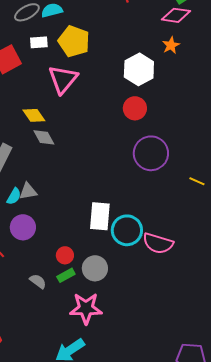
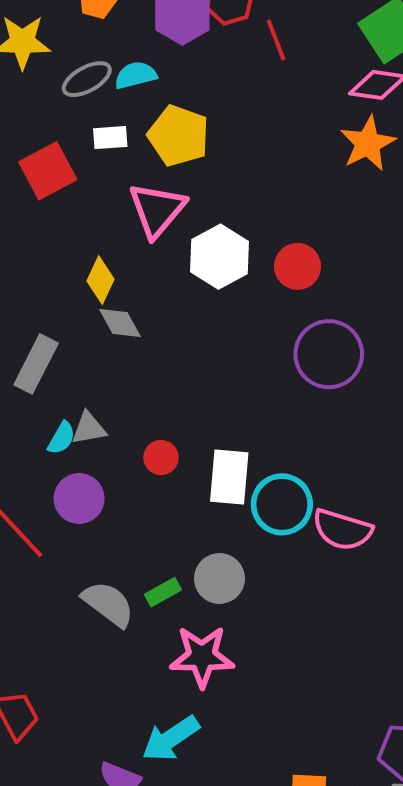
orange star: (171, 45) -> (368, 143), size x1.6
white hexagon: (139, 69) -> (219, 257), moved
yellow diamond: (34, 115) -> (100, 280), turned 60
red circle: (65, 255) -> (161, 458), moved
gray semicircle: (38, 281) -> (108, 604), size x1.6

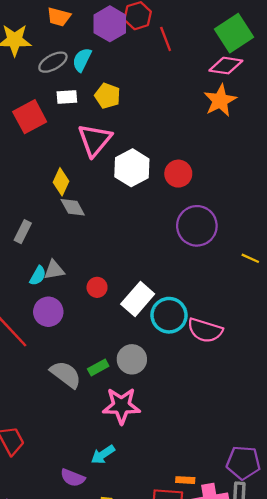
cyan semicircle: (136, 75) -> (82, 60), turned -50
yellow pentagon: (179, 136) -> (107, 96), size x0.7
gray rectangle: (36, 364) -> (23, 232), size x0.7
white rectangle: (229, 477) -> (138, 299), turned 36
cyan arrow: (171, 738) -> (103, 455), size x0.7

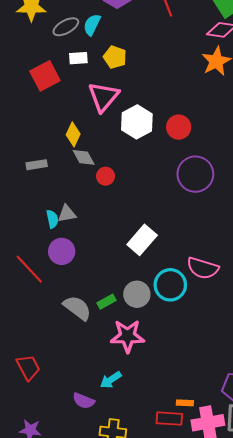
gray rectangle: (23, 232) -> (37, 165), moved, turned 54
cyan semicircle: (38, 276) -> (52, 219), turned -42
red circle: (97, 287) -> (106, 176), moved
cyan circle: (169, 315) -> (170, 285), moved

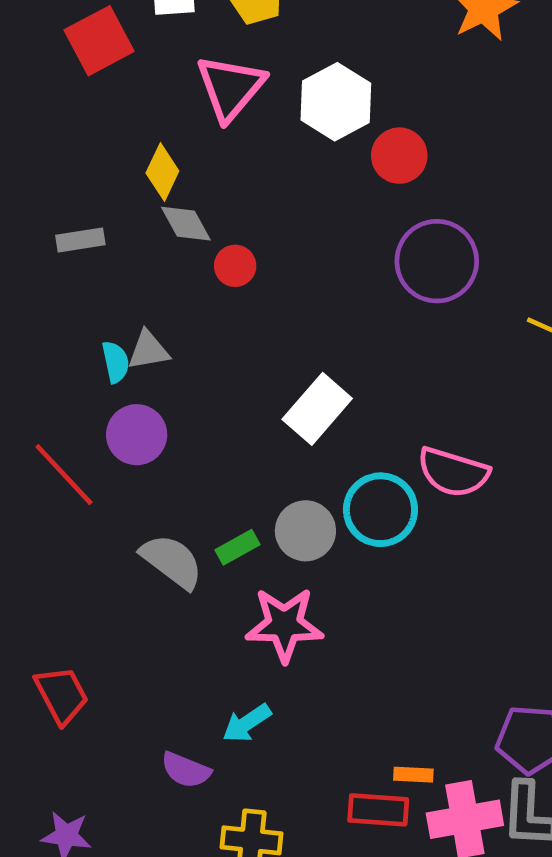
white hexagon: (137, 122) -> (336, 102), moved

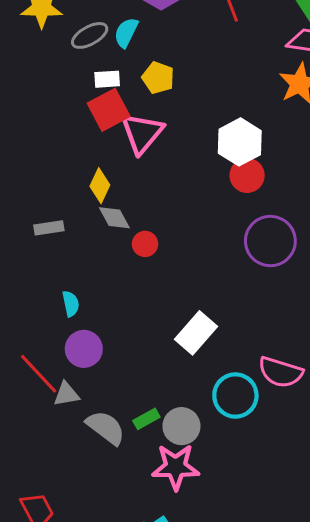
red square: (99, 41) -> (109, 110), moved
white hexagon: (336, 102) -> (240, 142), moved
gray triangle: (148, 350) -> (66, 394), moved
gray circle: (305, 531) -> (181, 426), moved

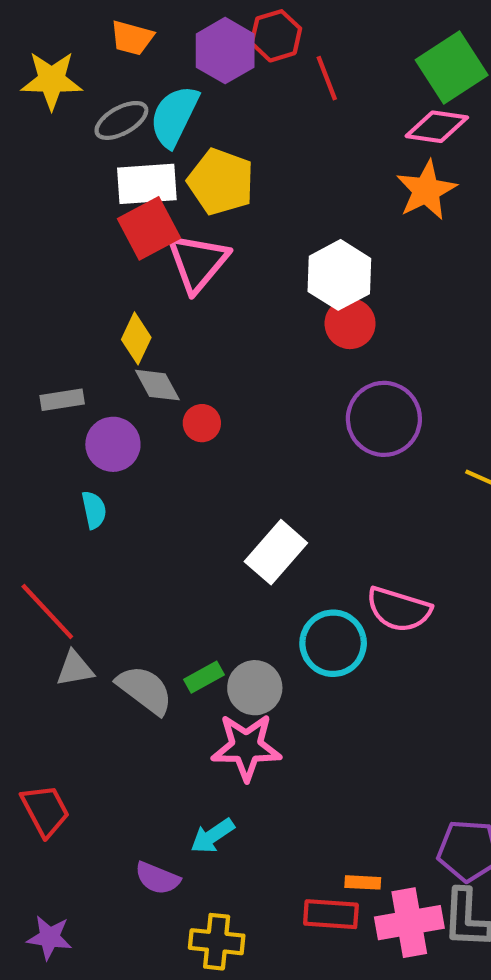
cyan semicircle: (126, 33) -> (174, 116), size x1.4
yellow pentagon: (158, 78) -> (221, 182), size x1.4
white rectangle: (107, 79) -> (147, 184), size x1.6
purple circle: (84, 349) -> (113, 444), moved
gray triangle: (66, 394) -> (75, 669), moved

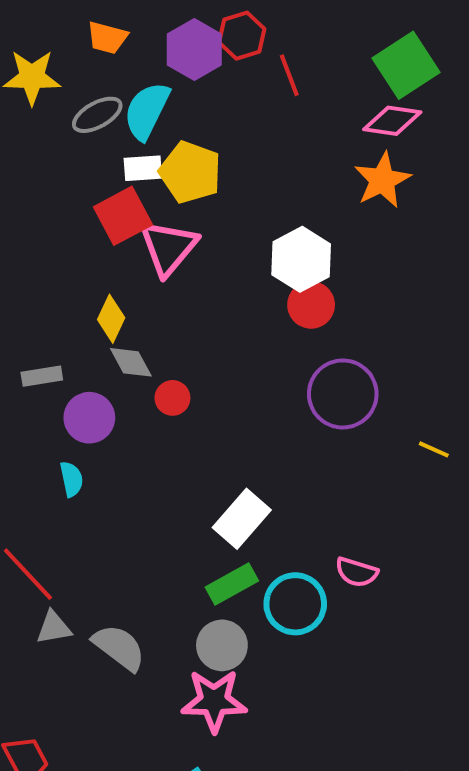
white rectangle: (147, 184) -> (143, 168), moved, size x0.7
pink semicircle: (399, 609) -> (357, 572), size x0.7
green rectangle: (204, 677) -> (232, 584), moved, size x1.4

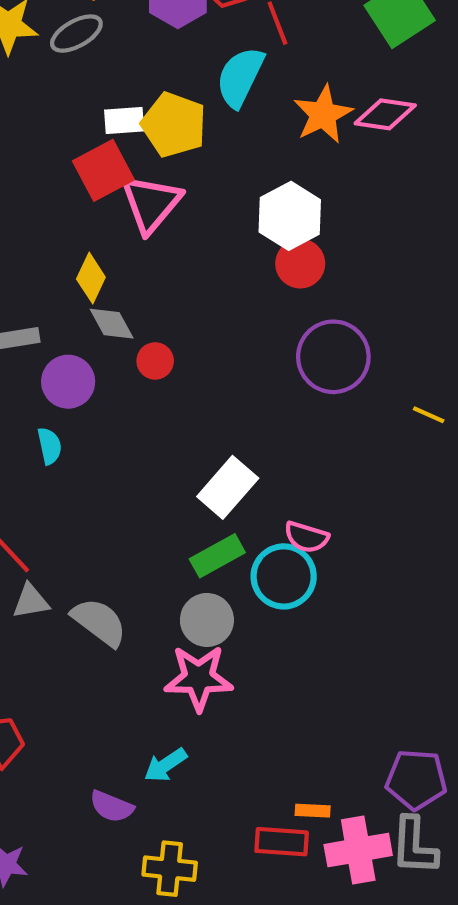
cyan semicircle: (147, 111) -> (240, 77), moved
gray ellipse: (97, 115) -> (76, 34), moved
pink diamond: (392, 121) -> (385, 114), moved
orange star: (382, 180) -> (323, 114), moved
pink semicircle: (357, 572) -> (306, 537), moved

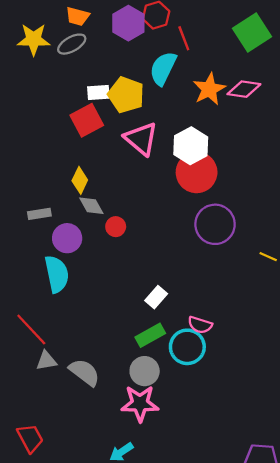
pink triangle: (151, 203) -> (141, 139), moved, turned -30
red circle: (300, 264) -> (197, 172), size x1.5
cyan semicircle: (49, 446) -> (57, 274), size x1.8
white rectangle: (228, 487) -> (156, 297), size x0.7

